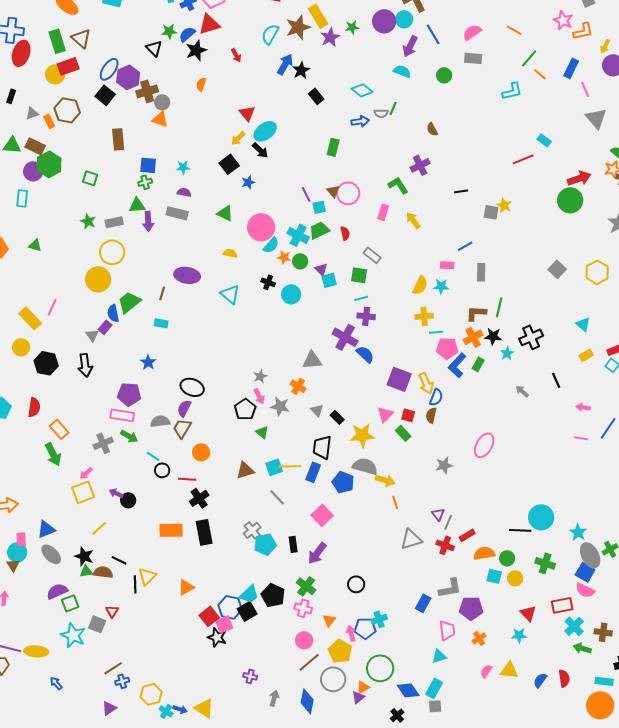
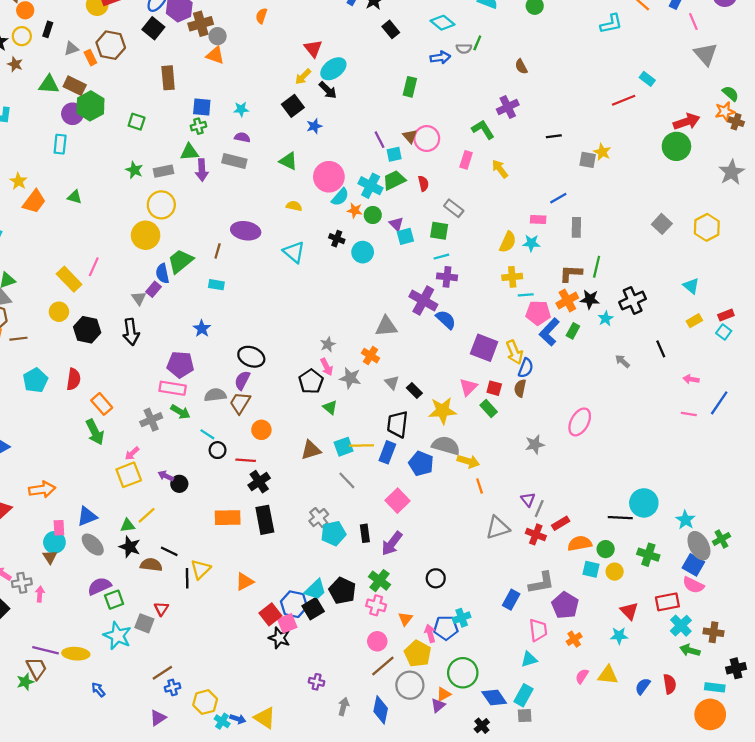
green triangle: (86, 571) -> (128, 525), moved
purple pentagon: (471, 608) -> (565, 605), turned 30

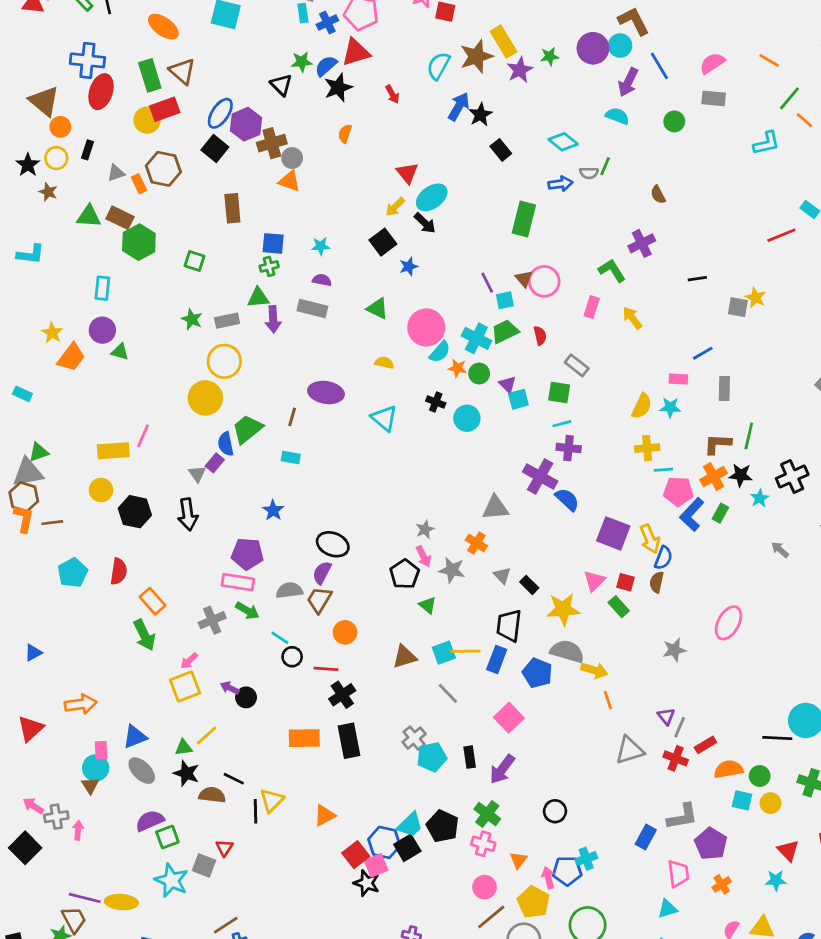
green rectangle: (410, 87) -> (524, 219), size x1.4
purple circle: (72, 114) -> (102, 330), moved
yellow rectangle: (69, 279) -> (113, 451), turned -50

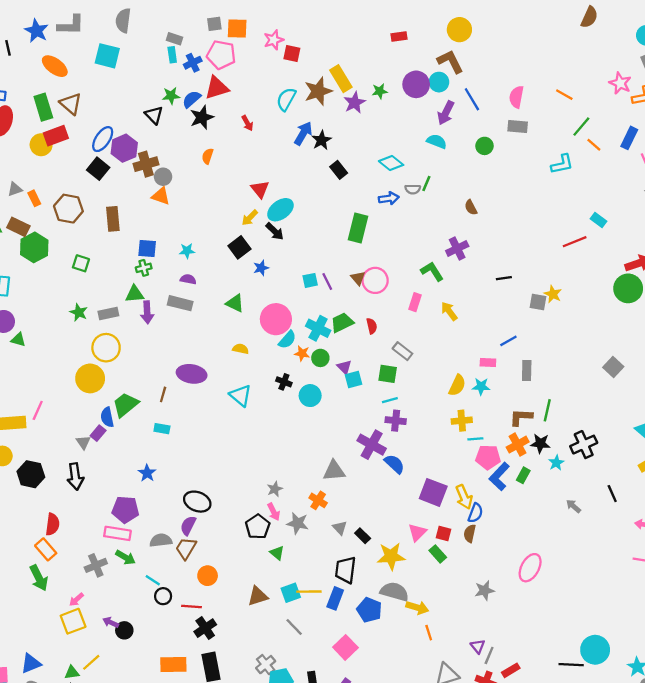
pink semicircle: (712, 63) -> (516, 97), turned -45
brown hexagon: (163, 169) -> (68, 209), moved
cyan square: (505, 300) -> (310, 280), moved
red semicircle: (119, 571) -> (52, 524), moved

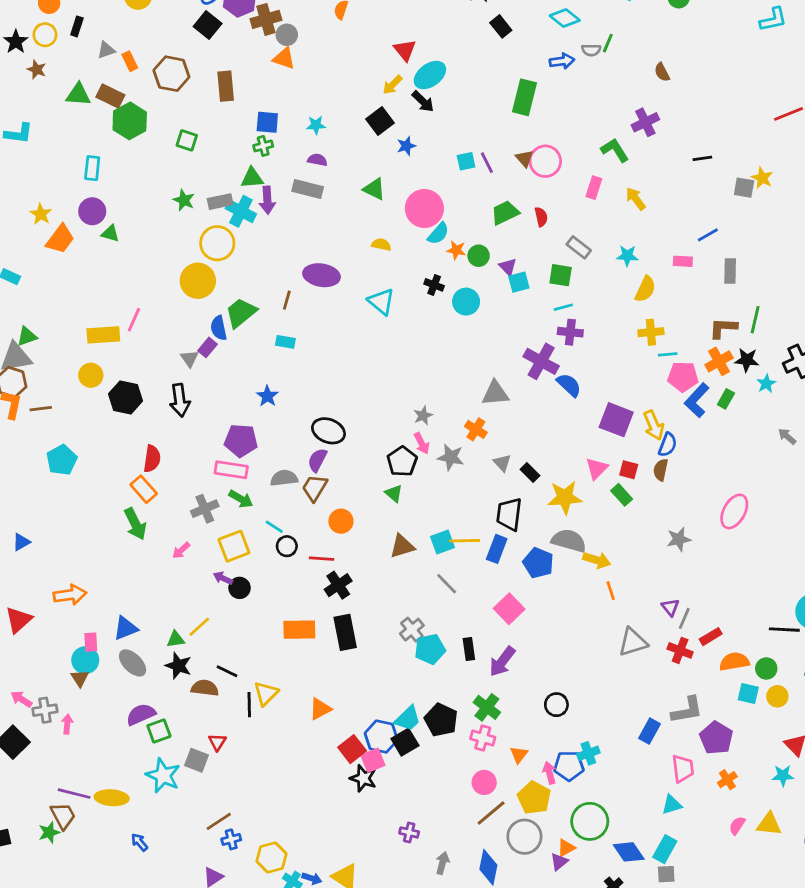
cyan cross: (318, 328) -> (241, 211), moved
cyan star: (481, 386) -> (627, 256), moved
green triangle: (277, 553) -> (394, 493), moved
yellow square: (73, 621) -> (234, 546), moved

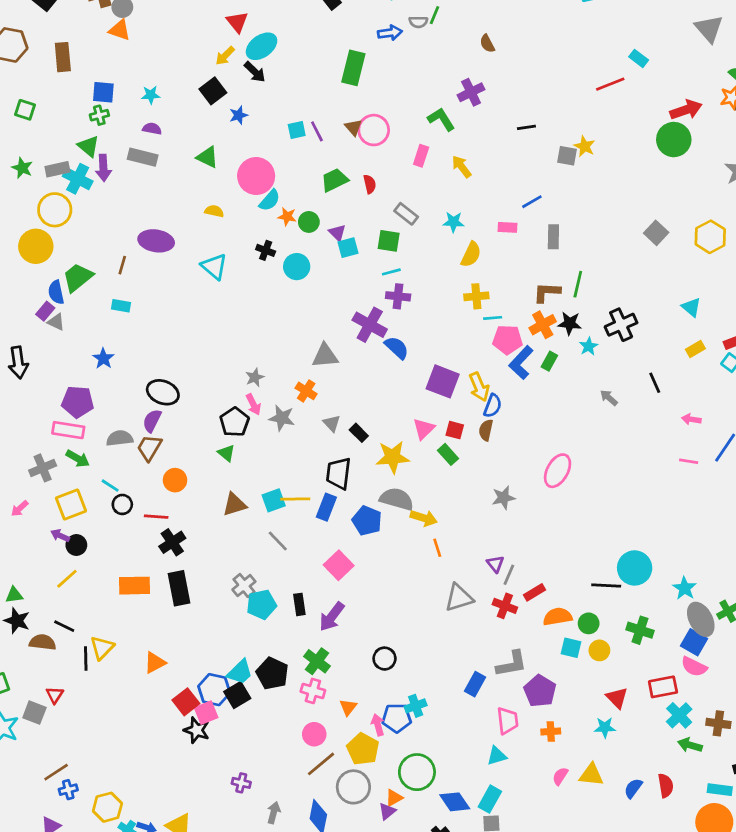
green triangle: (252, 178) -> (89, 146), turned 45
gray triangle: (189, 359) -> (56, 322), moved, turned -30
yellow line: (199, 627) -> (67, 579), moved
orange cross: (727, 780) -> (551, 732), turned 30

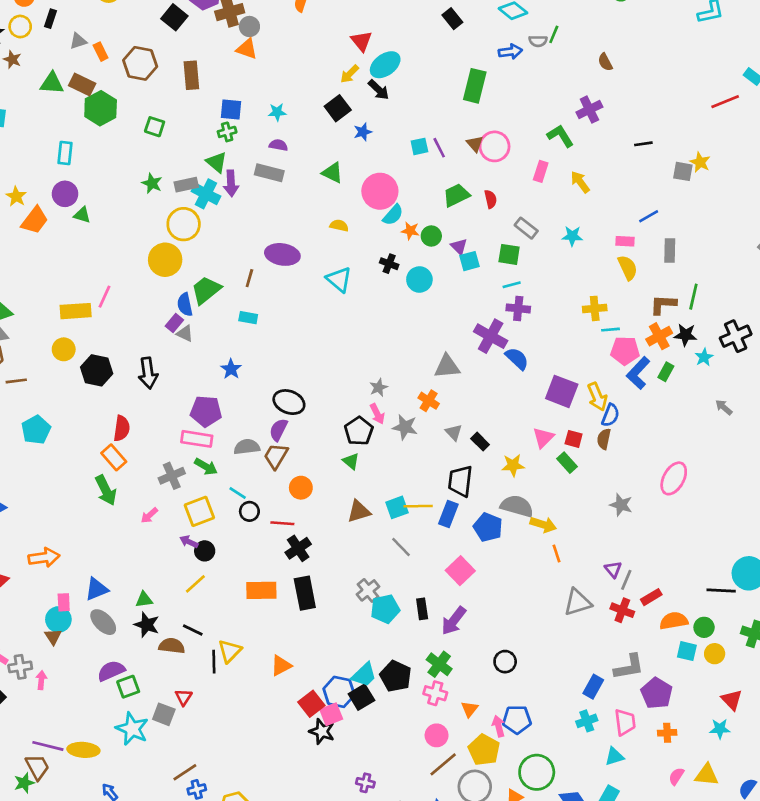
yellow semicircle: (471, 254) -> (628, 268), moved, turned -50
yellow star: (393, 457) -> (513, 465), size x0.7
gray star: (503, 498) -> (621, 505), turned 30
cyan cross: (416, 706) -> (587, 721), moved

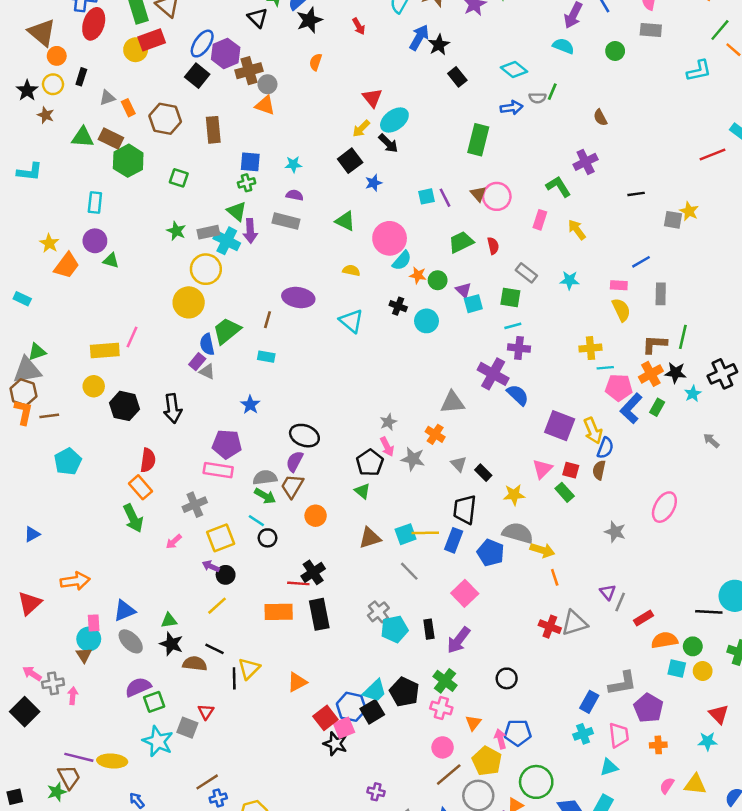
green arrow: (206, 467) -> (265, 496), moved
red line: (282, 523) -> (298, 583), moved
red cross: (622, 610) -> (550, 627), moved

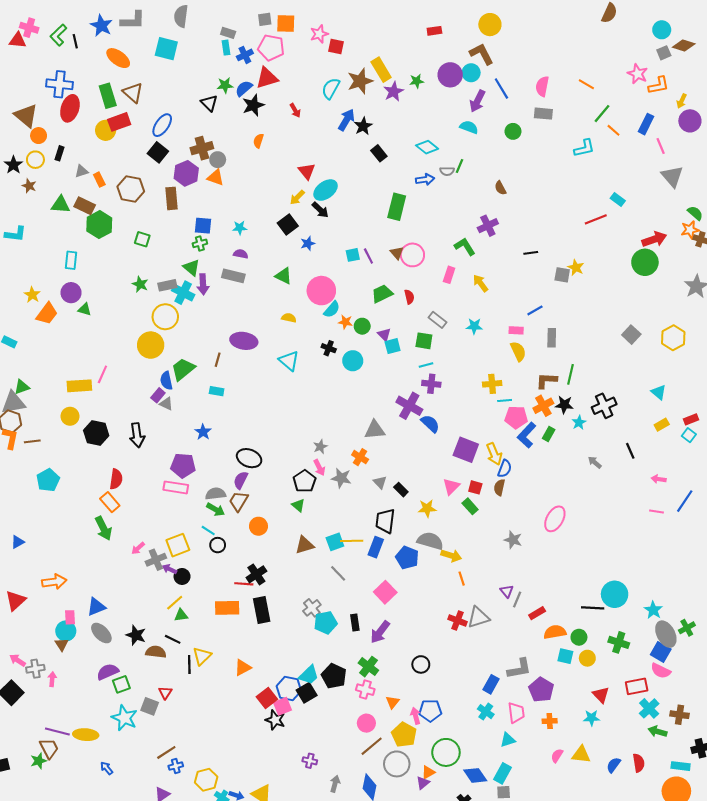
purple hexagon: (226, 53) -> (186, 173), moved
gray cross: (195, 505) -> (156, 560), moved
green triangle: (169, 620) -> (181, 615), moved
cyan cross: (583, 734) -> (486, 712), turned -35

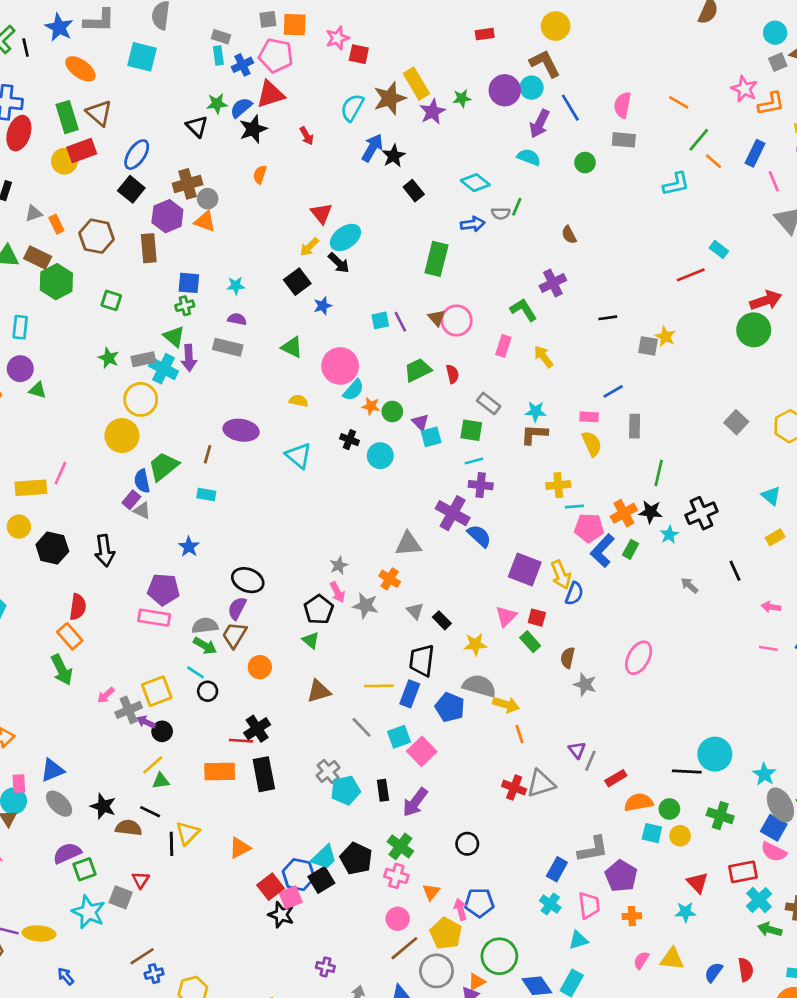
brown L-shape: (546, 381) -> (534, 434), moved
brown semicircle: (499, 487) -> (568, 658), moved
cyan square: (335, 542) -> (399, 737), moved

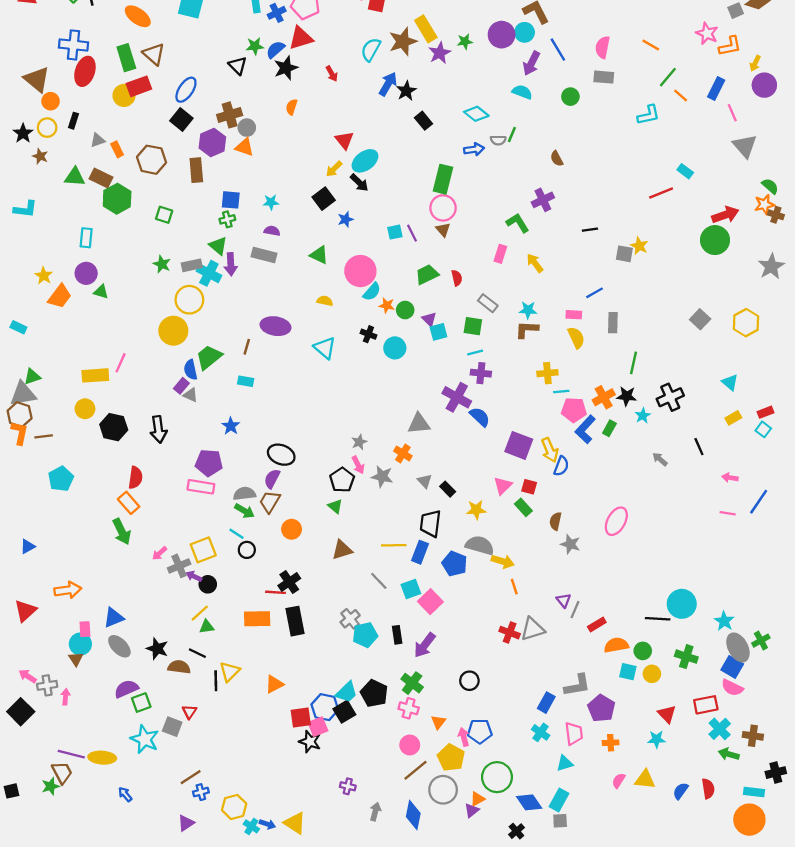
pink circle: (457, 320) -> (443, 208), moved
red square: (271, 887) -> (301, 717), turned 30

